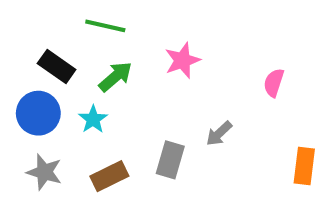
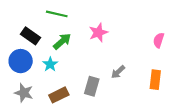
pink semicircle: (274, 83) -> (159, 40), moved
orange rectangle: (304, 166) -> (155, 80), moved

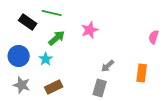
black rectangle: (30, 36) -> (28, 22), moved
pink semicircle: (159, 40) -> (154, 37), moved
gray rectangle: (92, 86) -> (100, 88), moved

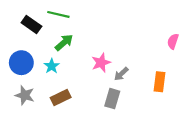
pink star: (90, 30) -> (101, 63), moved

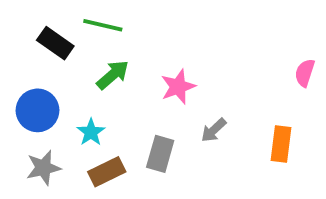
pink star: (101, 63) -> (178, 87), moved
cyan star: (52, 66) -> (91, 132), moved
gray star: (25, 95) -> (43, 168), turned -30
gray rectangle: (112, 99) -> (160, 154), moved

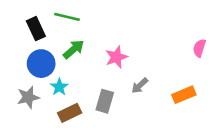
black rectangle: (55, 43) -> (36, 29), turned 30
blue circle: (37, 110) -> (41, 64), moved
orange rectangle: (281, 144) -> (184, 95), turned 60
gray star: (43, 168) -> (28, 97), moved

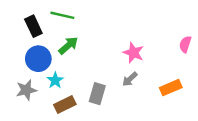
pink star: (116, 57) -> (133, 53), moved, turned -30

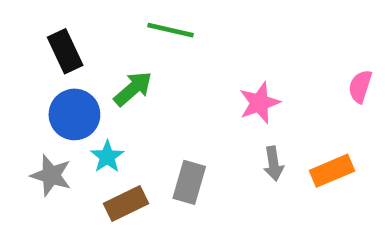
green line: (62, 15) -> (170, 30), moved
pink star: (133, 53) -> (259, 103), turned 30
gray arrow: (130, 79) -> (274, 164), moved, turned -56
gray star: (26, 90) -> (51, 175), turned 30

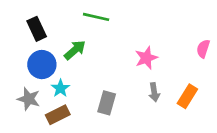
orange rectangle: (332, 171) -> (187, 96), turned -35
brown rectangle: (126, 203) -> (58, 115), moved

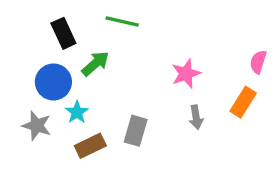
black rectangle: (37, 29) -> (63, 33), moved
orange rectangle: (187, 96) -> (243, 102), moved
brown rectangle: (58, 115) -> (90, 146), moved

